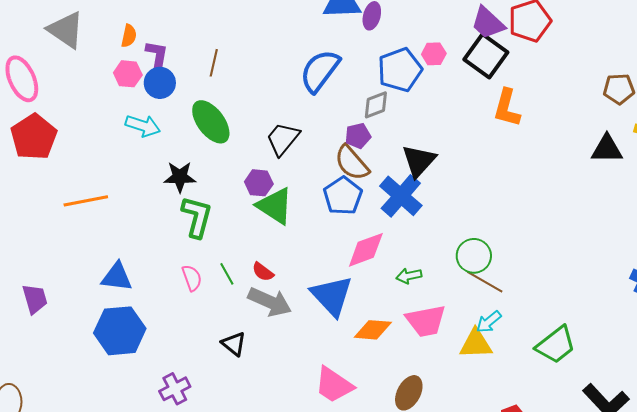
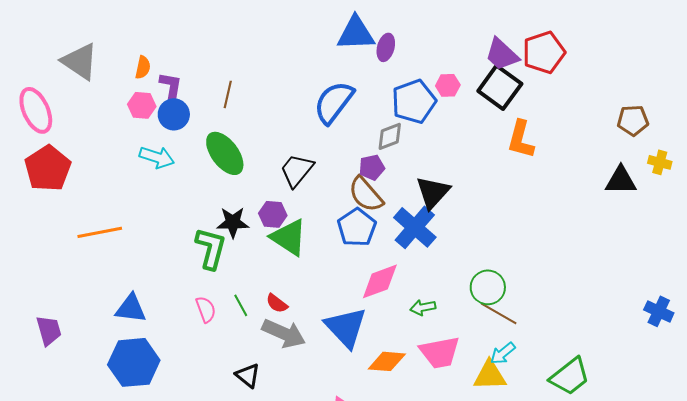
black star: (180, 177) -> (233, 222), moved

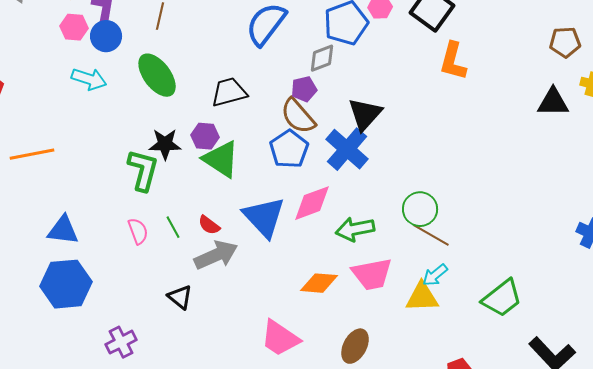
black trapezoid: (297, 170) -> (229, 92), turned 36
green arrow: (423, 307) -> (355, 229), size x1.5
blue triangle: (346, 327) -> (264, 217), moved
gray arrow: (284, 333) -> (216, 255), turned -48

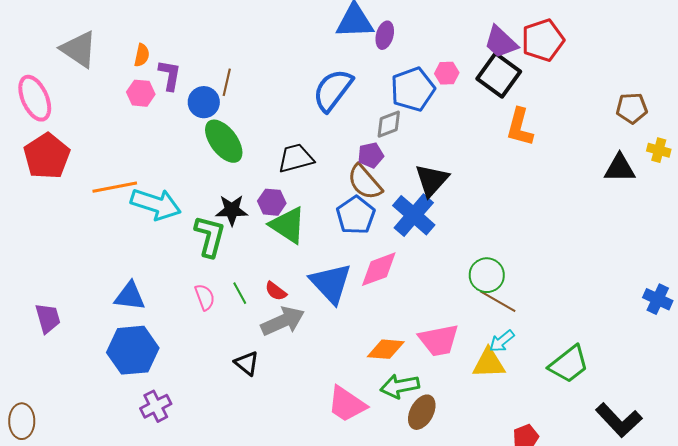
blue circle: (106, 36) -> (204, 102), moved
cyan arrow: (89, 79) -> (156, 204), moved, size x1.4
orange line: (32, 154) -> (115, 187), moved
green arrow: (355, 229) -> (400, 386), moved
purple cross: (121, 342) -> (156, 406), moved

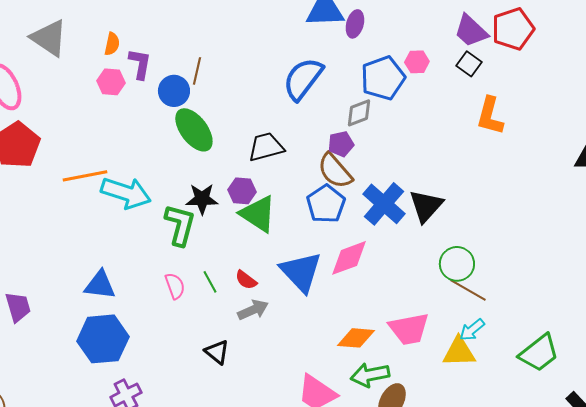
black square: (499, 75) -> (469, 64), size x0.6
black triangle: (432, 180) -> (426, 206), moved
gray arrow: (283, 321) -> (253, 310), size x0.7

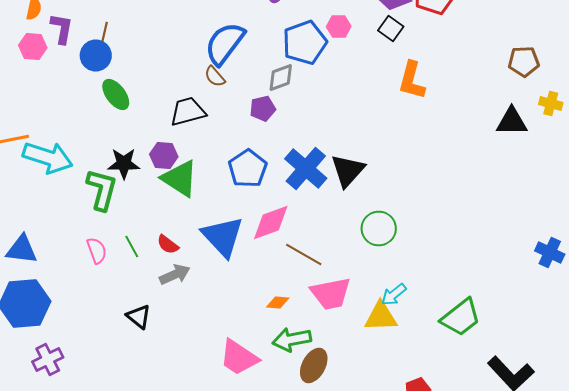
brown line: (197, 71) -> (104, 36), moved
green ellipse: (194, 130) -> (116, 94), size x0.7
brown semicircle: (335, 171) -> (215, 76), moved, size x0.6
brown line: (468, 290) -> (304, 254), moved
orange diamond: (356, 338) -> (278, 302), size x0.6

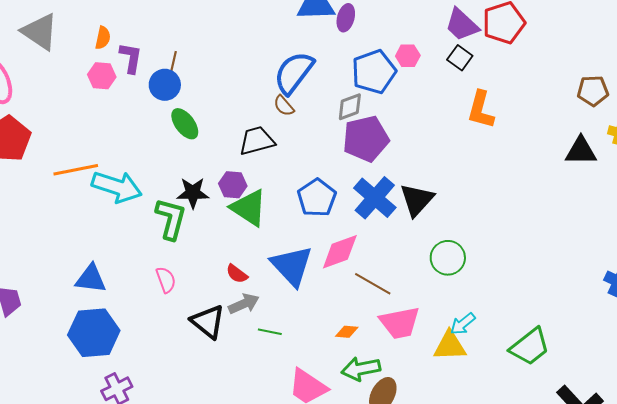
purple pentagon: (263, 108) -> (366, 139), moved, size x1.8
green line: (132, 246) -> (270, 332), moved, turned -50
black triangle: (139, 316) -> (208, 322), moved, size x1.4

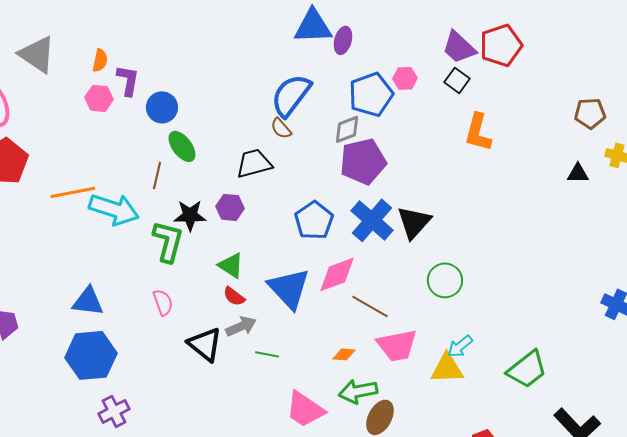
brown line: (173, 65) -> (157, 175), moved
black triangle: (581, 151) -> (578, 173), size x0.7
green triangle: (249, 208) -> (231, 265), moved, size x0.7

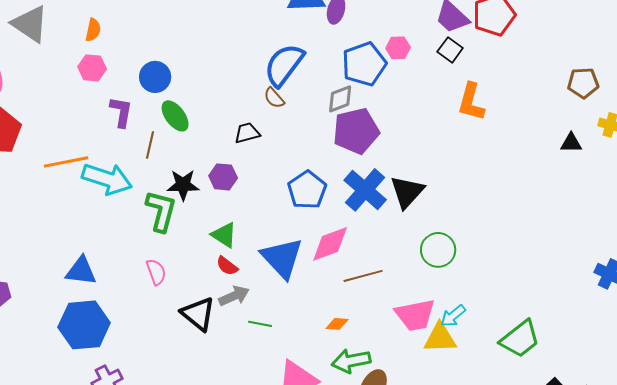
purple L-shape: (128, 80) -> (121, 112), moved
black trapezoid: (254, 163) -> (247, 133), size x0.7
brown line: (370, 306) -> (363, 276), turned -45
pink trapezoid: (397, 345) -> (415, 315), moved

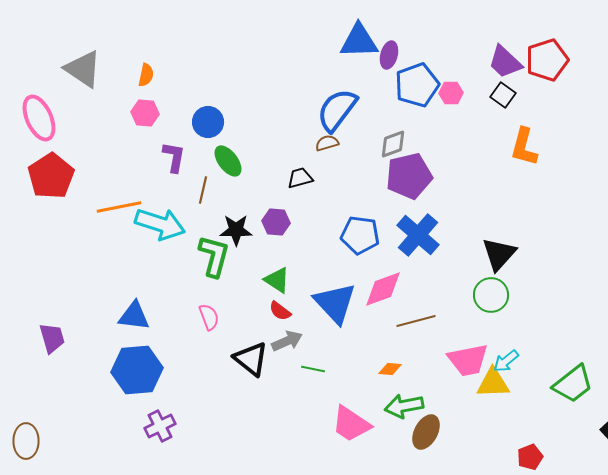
blue pentagon: (364, 64) -> (417, 85), moved
brown semicircle: (274, 98) -> (327, 143), turned 115
blue pentagon: (307, 190) -> (360, 235), turned -30
black triangle: (407, 192) -> (499, 254), moved

